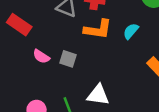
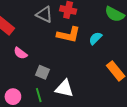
gray square: (68, 59) -> (42, 72), moved

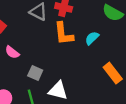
orange L-shape: (69, 35) -> (64, 34), turned 70

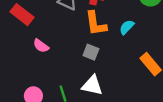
gray square: (35, 73) -> (91, 52), moved

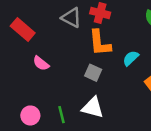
cyan semicircle: (127, 27) -> (131, 58), moved

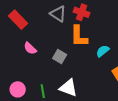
gray square: (93, 73) -> (60, 56), moved

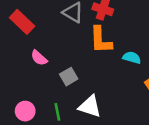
cyan semicircle: (103, 51) -> (132, 58), turned 56
gray square: (60, 56) -> (69, 77), moved, turned 32

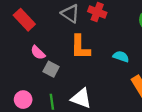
orange L-shape: (101, 40) -> (80, 47), moved
gray square: (69, 77) -> (51, 69), moved, turned -35

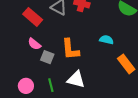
red rectangle: (24, 20) -> (33, 17), moved
orange L-shape: (80, 47) -> (70, 49), moved

